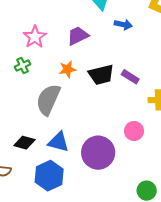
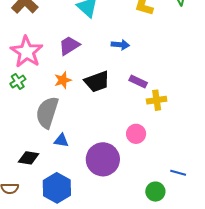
blue arrow: (123, 24) -> (120, 45), moved
pink star: (35, 37) -> (27, 52), size x1.4
purple rectangle: (130, 77) -> (138, 81), moved
blue triangle: (59, 142) -> (61, 140), moved, size x0.7

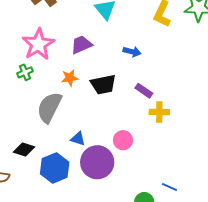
pink circle: (136, 134) -> (123, 140), moved
blue triangle: (61, 140) -> (78, 139), moved
blue hexagon: (57, 188) -> (55, 168), moved

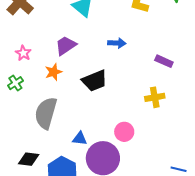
pink star: (38, 44) -> (23, 53), size x0.5
orange star: (70, 78) -> (53, 72), moved
purple rectangle: (144, 91) -> (164, 61), moved

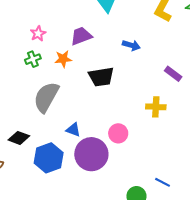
green cross: (15, 83) -> (33, 59), moved

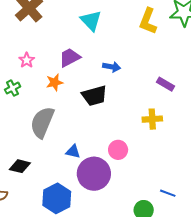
blue arrow: (131, 45) -> (112, 67), moved
green cross: (33, 59) -> (12, 88), moved
blue hexagon: (49, 158) -> (57, 198), moved

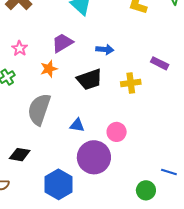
yellow cross: (152, 119) -> (131, 83), moved
blue triangle: (73, 152) -> (77, 125), moved

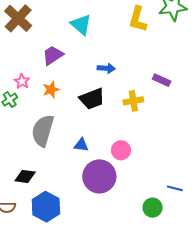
purple trapezoid: (62, 43) -> (53, 55), moved
pink star: (20, 48) -> (22, 81), moved
blue hexagon: (58, 184) -> (46, 207), moved

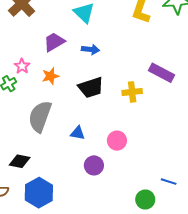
blue arrow: (106, 68) -> (90, 49), moved
purple rectangle: (162, 80) -> (161, 73), size x1.4
purple circle: (99, 176) -> (94, 165), size x0.6

